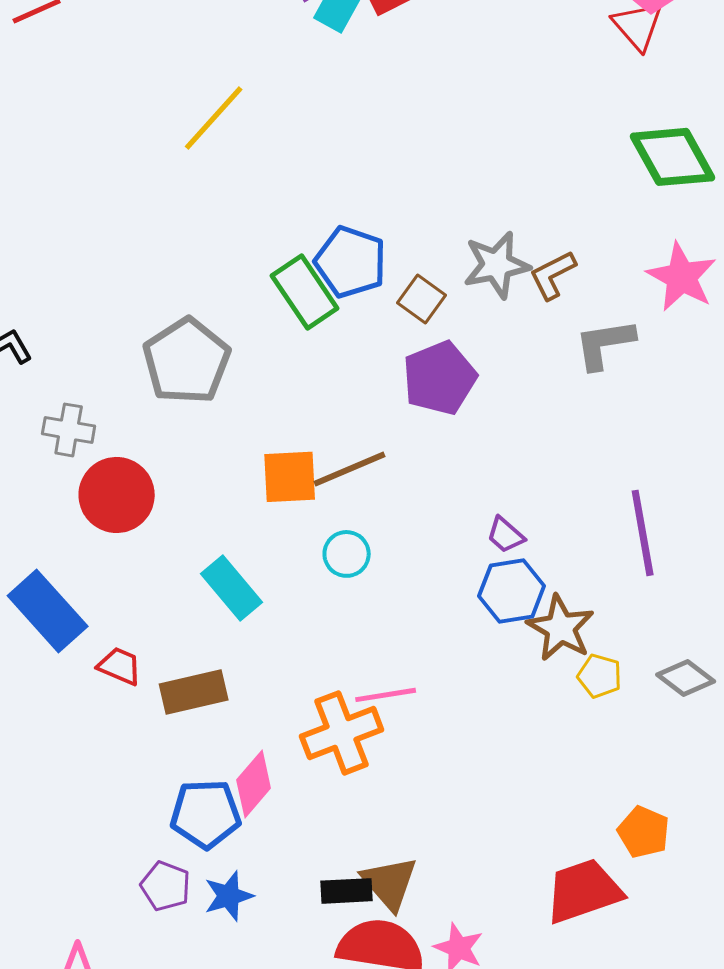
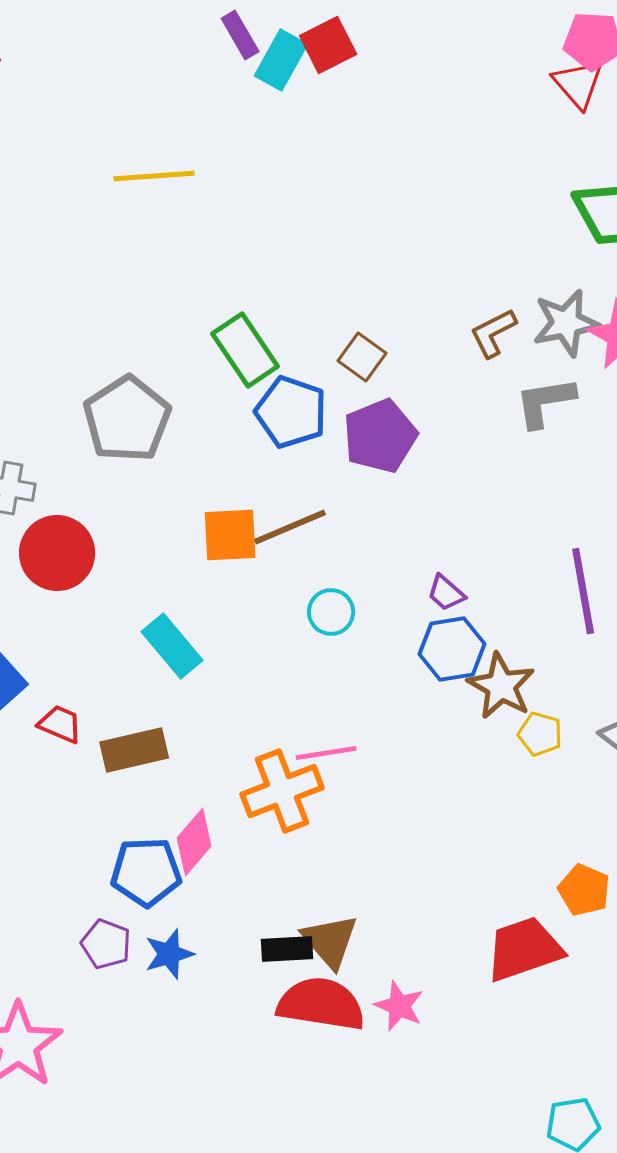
yellow line: (214, 118) -> (154, 176), turned 44
blue pentagon: (351, 262) -> (291, 412), moved
gray star: (497, 265) -> (566, 323), moved
cyan circle: (347, 554) -> (331, 612), moved

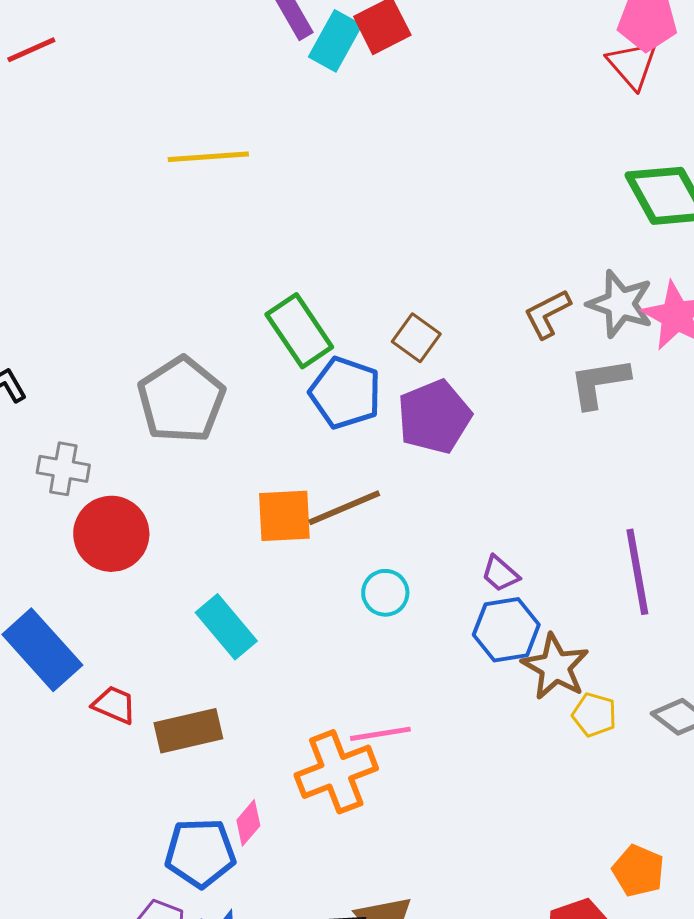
gray star: (566, 323) -> (620, 304), turned 30
pink diamond: (194, 842) -> (248, 823), size x0.7

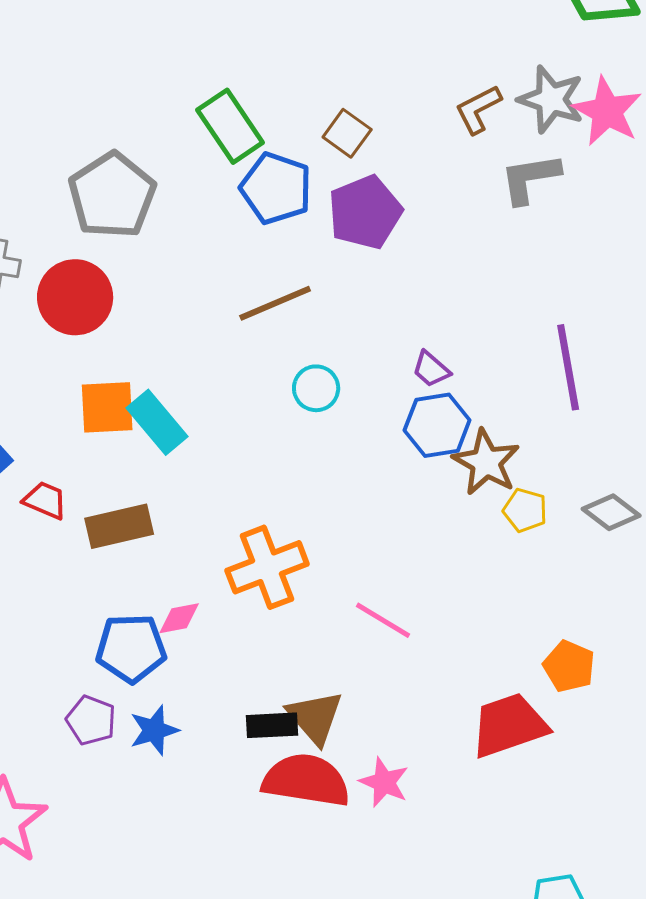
orange square: (284, 516) -> (107, 407), moved
red circle: (111, 534) -> (75, 297), moved
pink line: (380, 734) -> (383, 620), moved, turned 40
pink diamond: (248, 823) -> (179, 618), turned 39

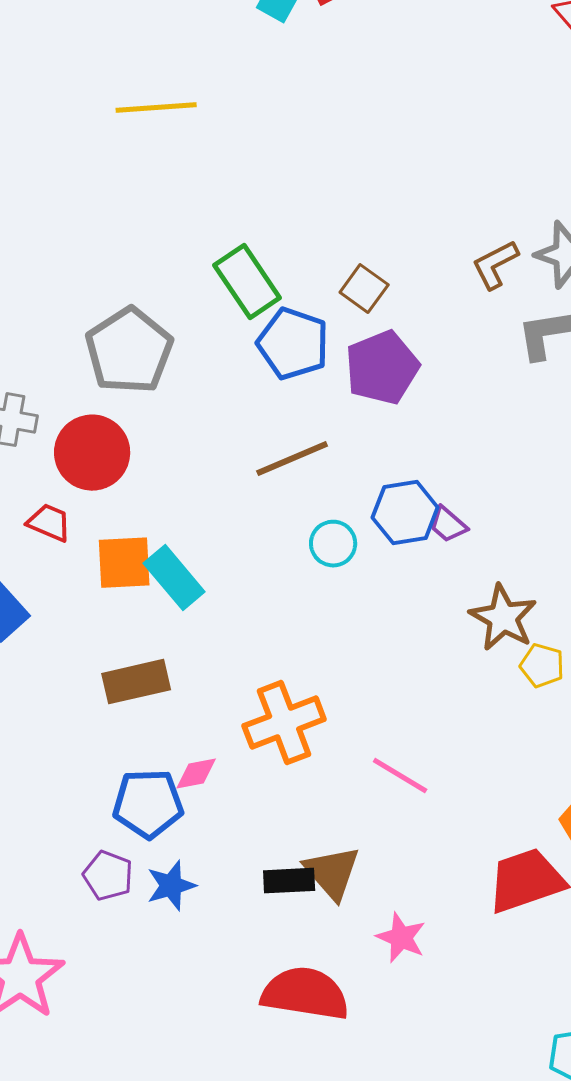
blue hexagon: (437, 425) -> (405, 513), moved
red trapezoid: (45, 500) -> (49, 523), moved
red semicircle: (306, 780) -> (305, 994), moved

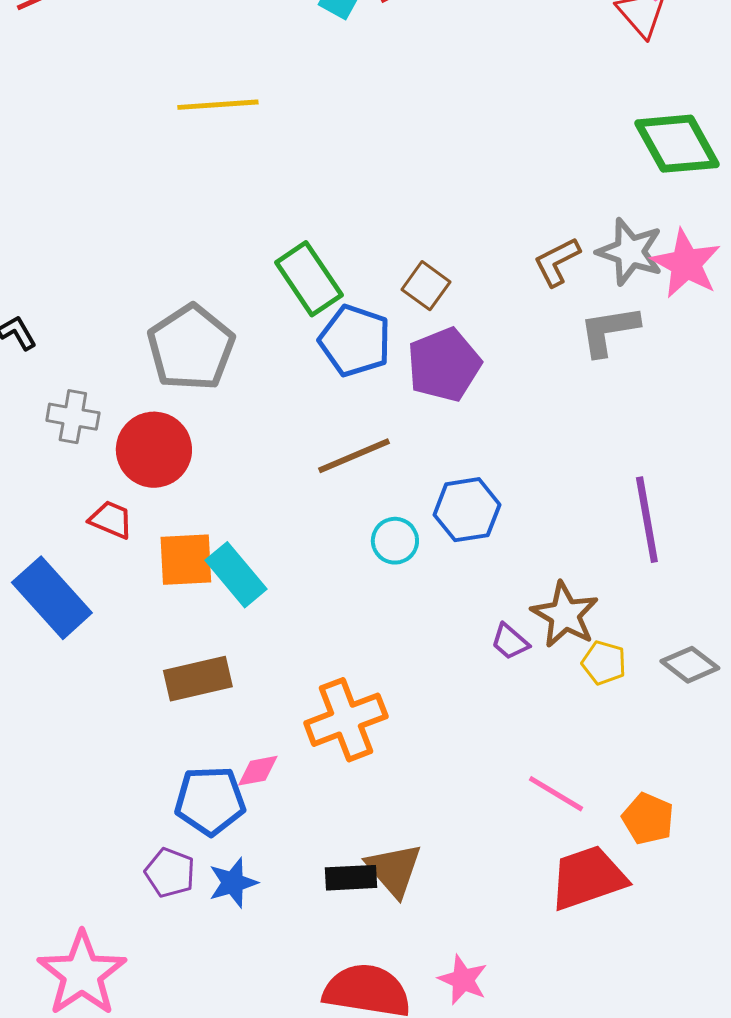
purple trapezoid: (448, 525) -> (510, 642), moved
pink line: (400, 776) -> (556, 794), moved
pink star: (401, 938) -> (463, 980), moved

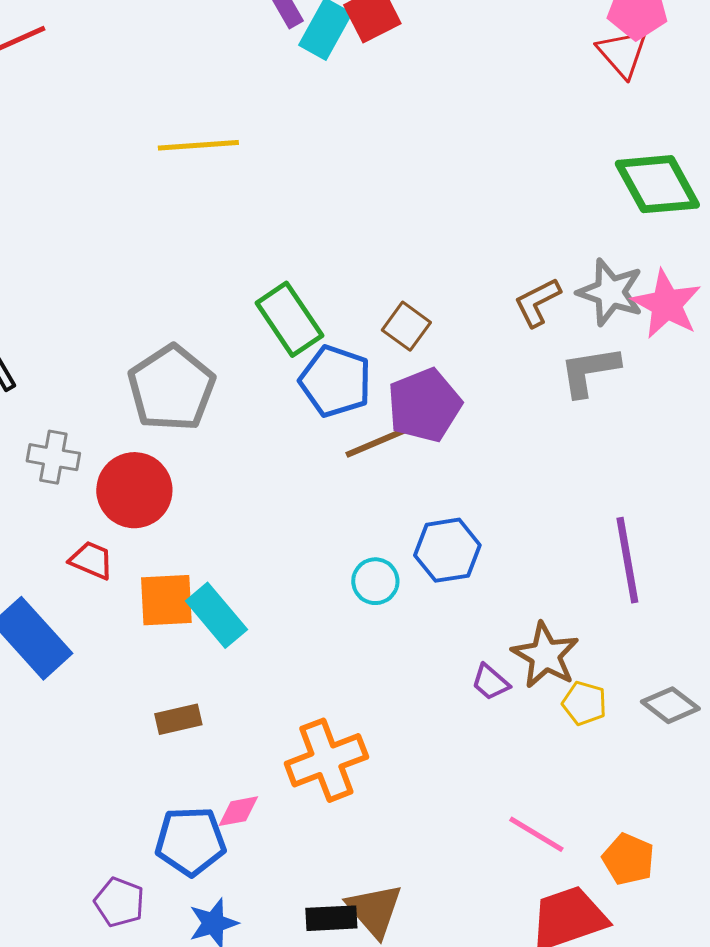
brown line: (354, 456) -> (381, 440), moved
brown rectangle: (198, 679) -> (178, 719), size x0.7
purple pentagon: (170, 873) -> (119, 902), moved

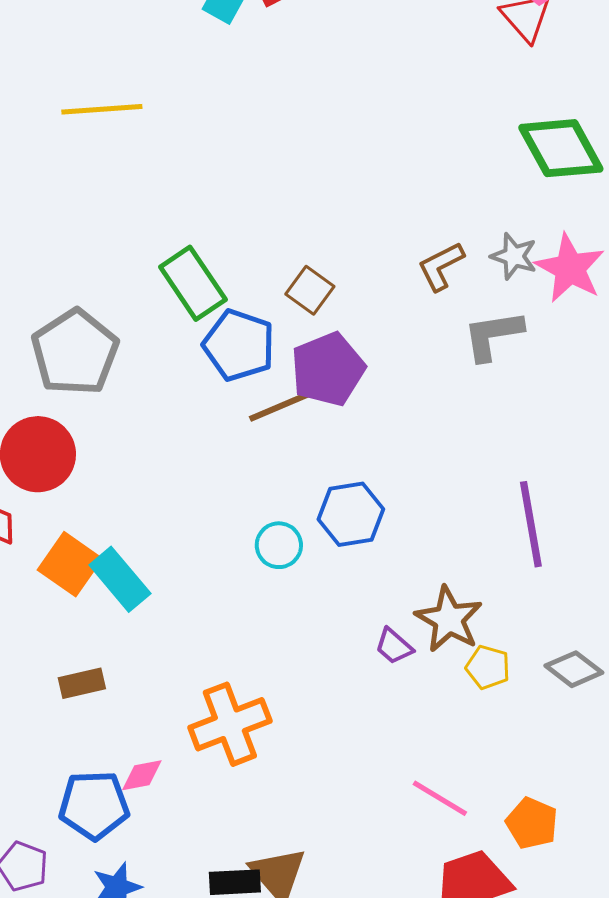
gray star: (610, 292) -> (514, 256), size x0.7
orange square: (166, 600) -> (70, 564), turned 38

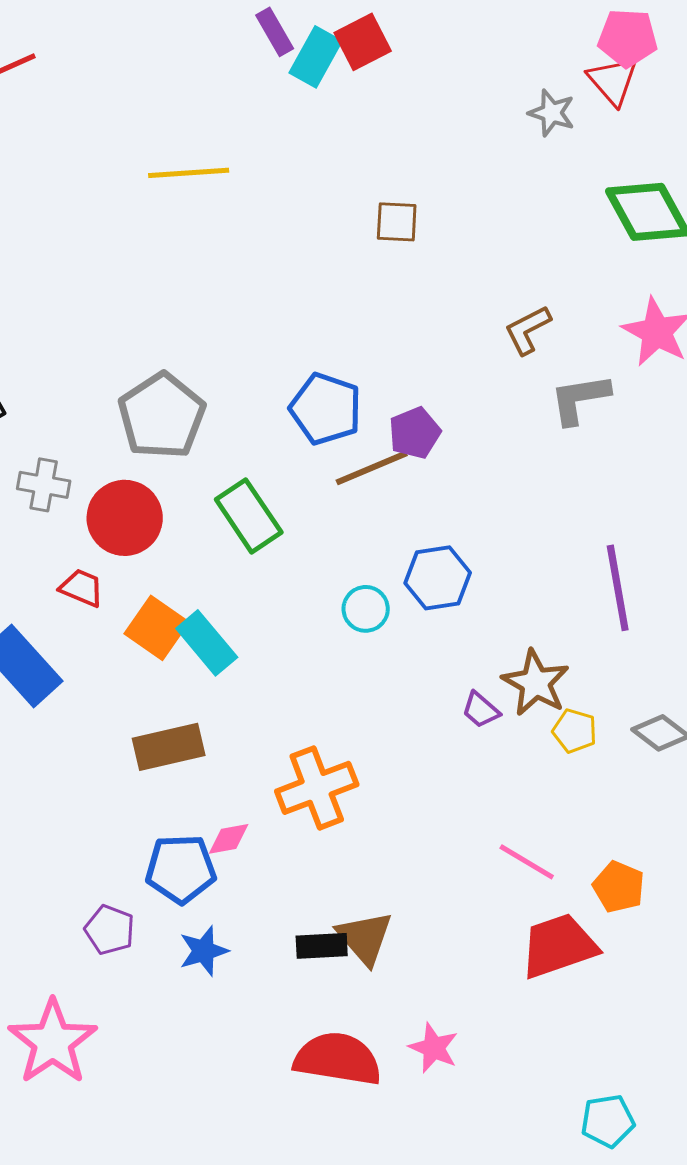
gray star: (514, 256) -> (552, 113), moved
green rectangle: (193, 283) -> (249, 516), moved
brown square: (310, 290) -> (397, 222), moved, turned -33
purple pentagon: (328, 369) -> (415, 433), size x0.7
brown rectangle: (82, 683) -> (169, 747), size x1.5

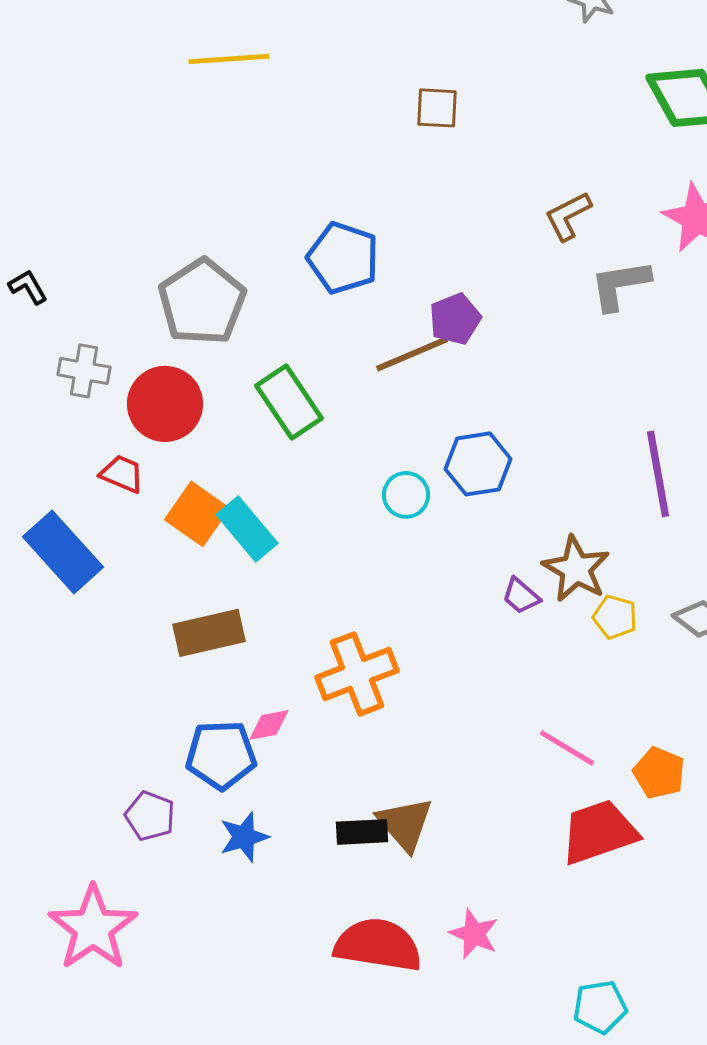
blue pentagon: (326, 409) -> (343, 258), moved
cyan pentagon: (608, 1121) -> (600, 1007), moved

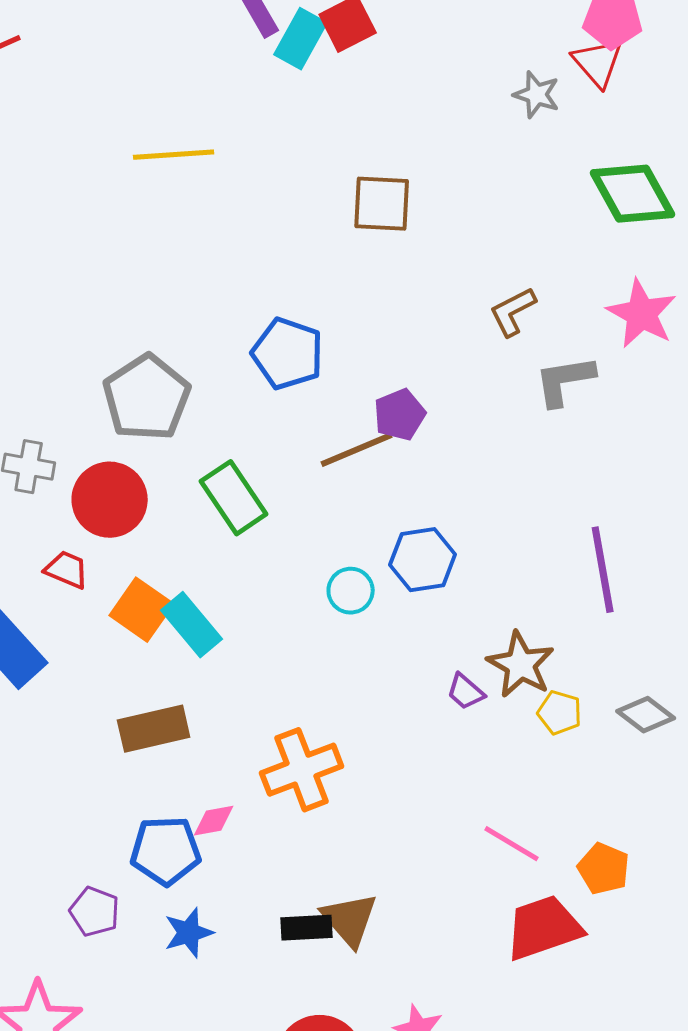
brown square: (437, 108) -> (382, 204), size x1.4

